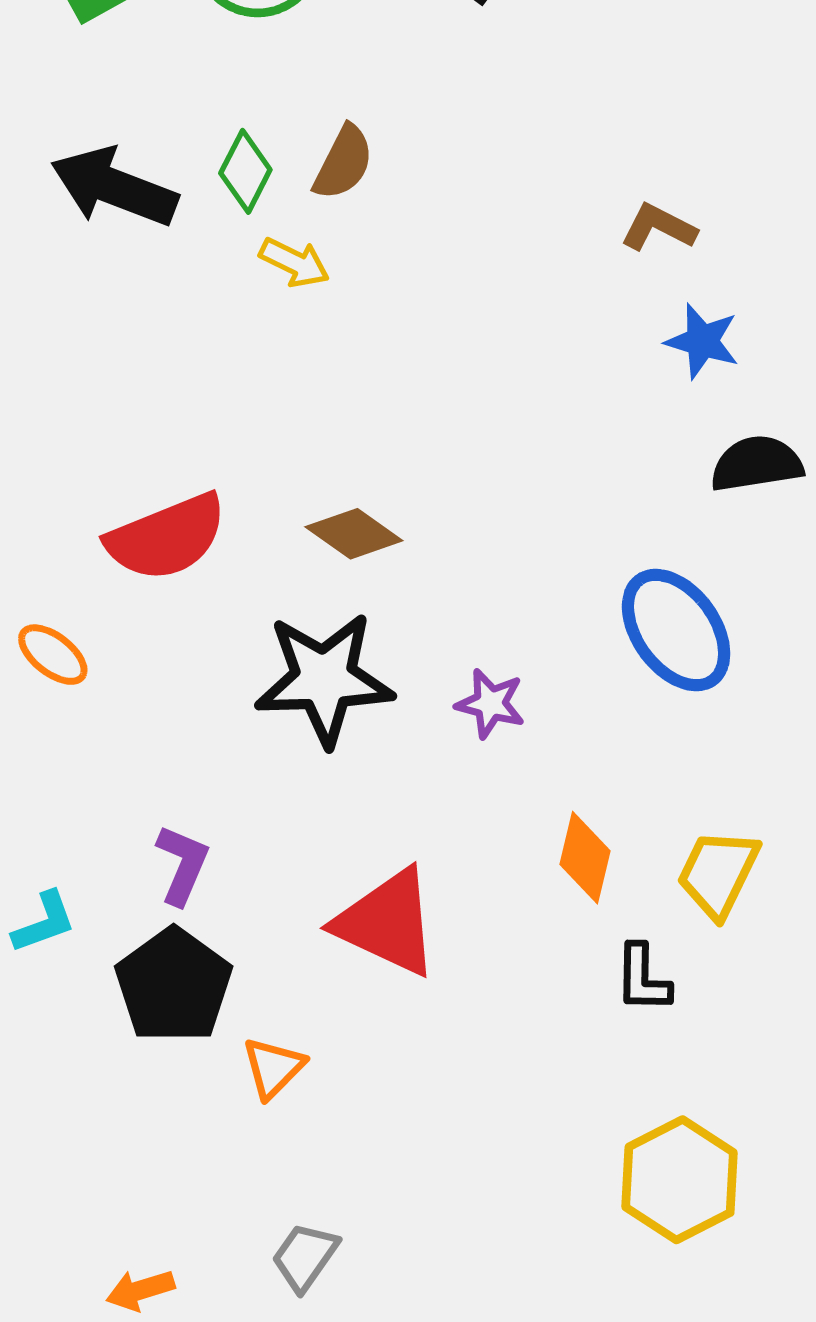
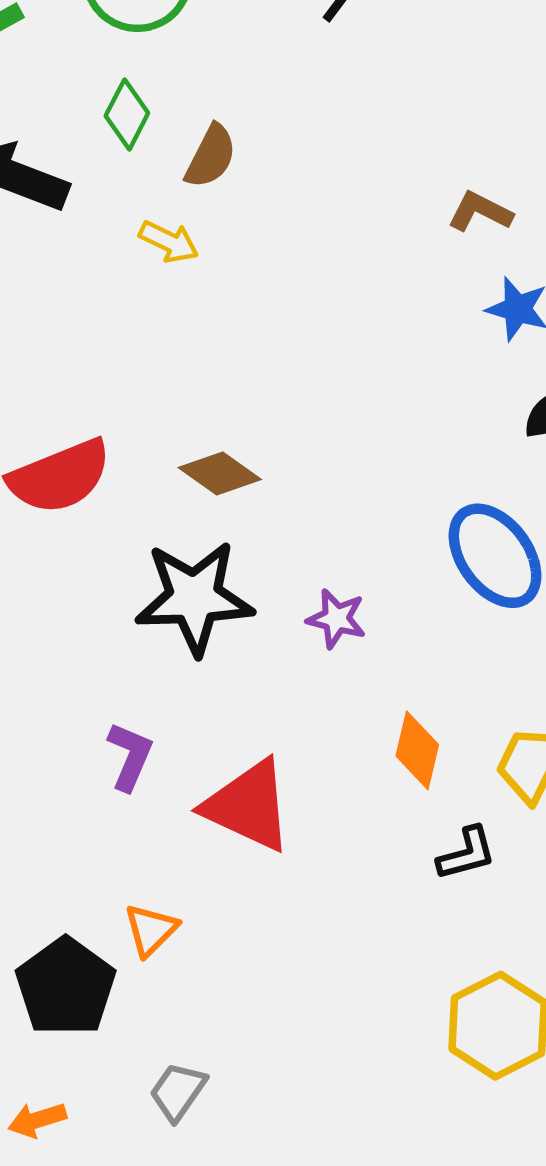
green diamond: (245, 171) -> (127, 114), moved
purple L-shape: (182, 865) -> (130, 756), moved
black L-shape: (643, 978) -> (467, 854), turned -106
black pentagon: (174, 985) -> (66, 987), moved

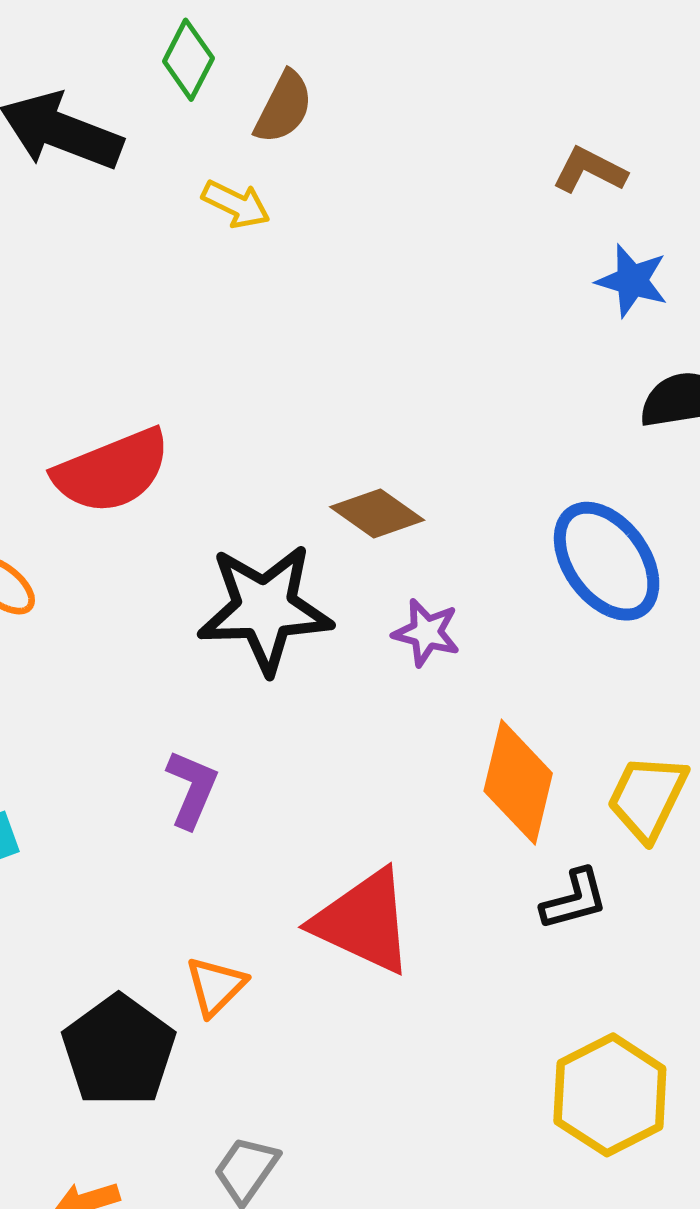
brown diamond: (220, 474) -> (377, 514), moved
orange diamond: (417, 750) -> (518, 782), size x1.4
red triangle: (248, 806) -> (363, 922), moved

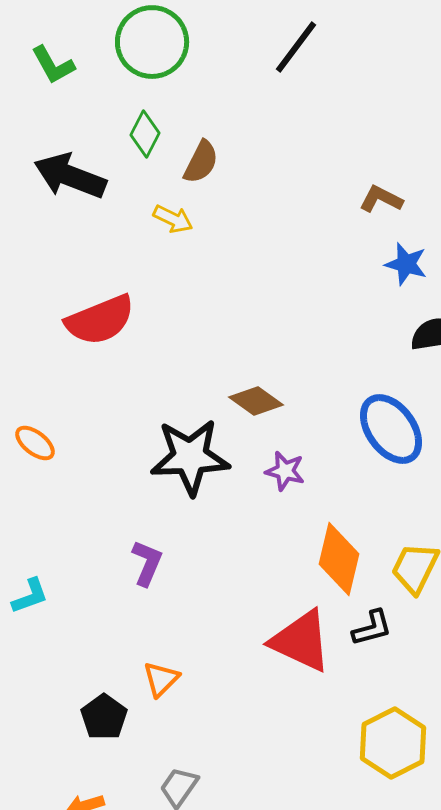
red semicircle: (112, 471) -> (100, 320), moved
red triangle: (363, 922) -> (301, 641), moved
black pentagon: (119, 1051) -> (104, 717), size x0.7

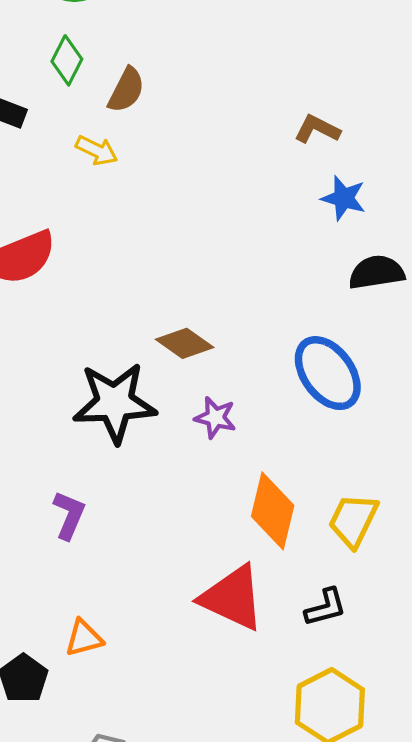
black L-shape: (372, 628) -> (326, 607), moved
orange triangle: (161, 679) -> (84, 638), turned 30

